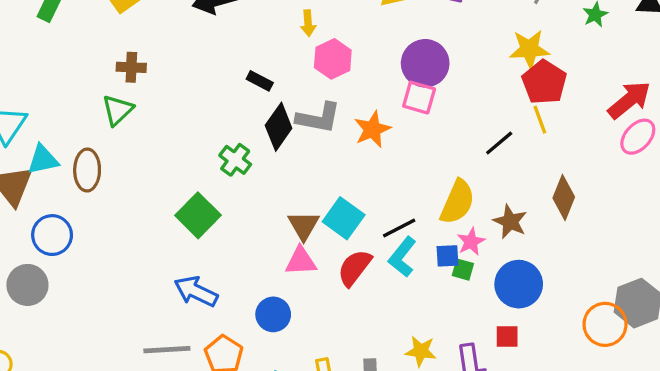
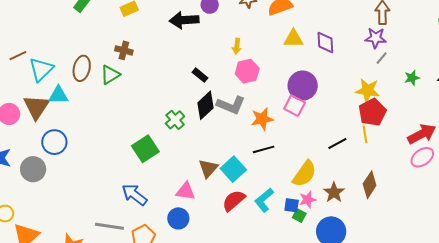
brown ellipse: (87, 170) -> (82, 68), moved
black line: (399, 228) -> (264, 149), moved
pink triangle: (301, 261) -> (185, 191), moved

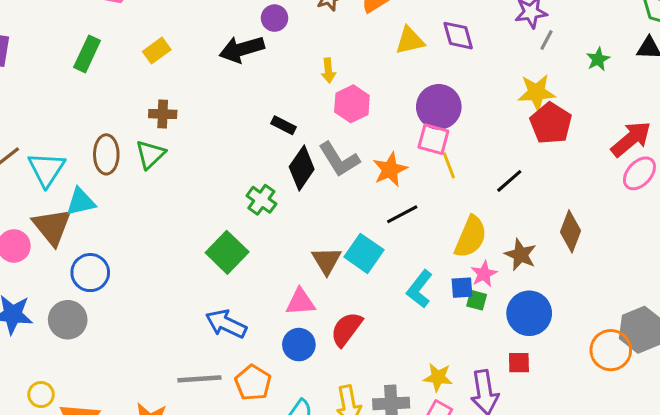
gray L-shape: (231, 105) -> (339, 159), turned 48
yellow line: (365, 134) -> (449, 165), moved
red semicircle: (234, 201) -> (346, 329), moved

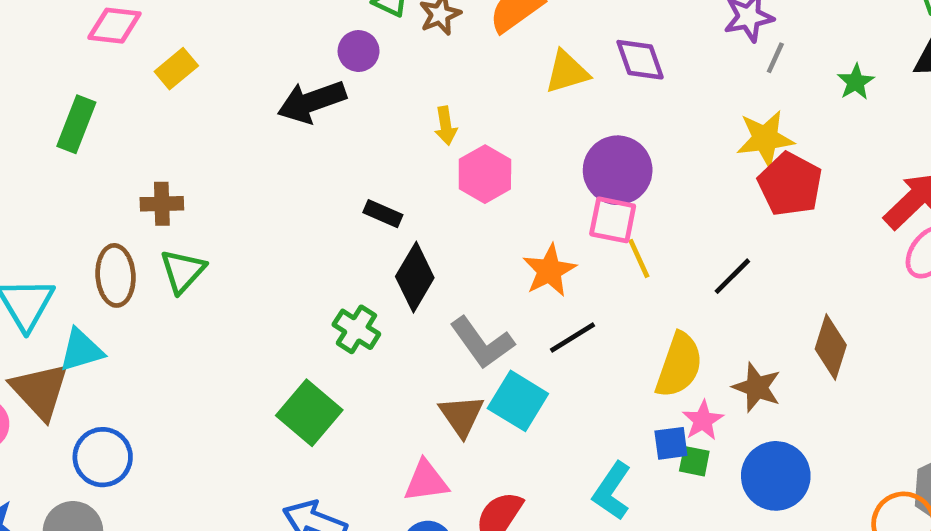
yellow rectangle: (157, 51) -> (176, 69), moved
brown cross: (163, 114) -> (162, 204), moved
gray L-shape: (339, 159) -> (482, 343), moved
cyan L-shape: (420, 289) -> (612, 491), moved

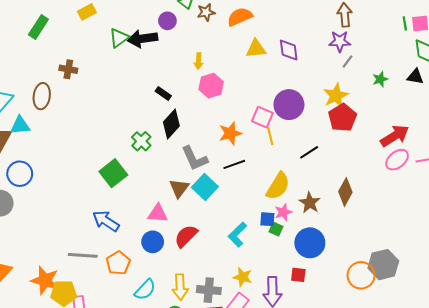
yellow star: (765, 139) -> (336, 96), turned -30
purple circle: (618, 170) -> (289, 105), moved
green triangle: (183, 271) -> (119, 38), moved

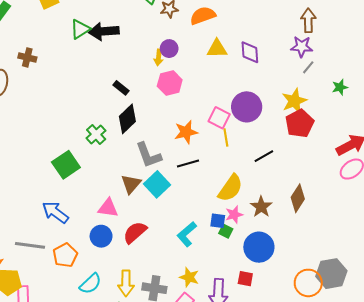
purple circle: (167, 21) -> (169, 49), moved

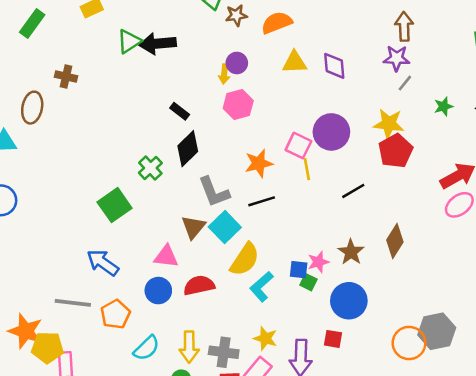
yellow star: (294, 101) -> (389, 124), turned 30
yellow semicircle: (230, 188) -> (245, 259), moved
red semicircle: (135, 232) -> (199, 285), turned 30

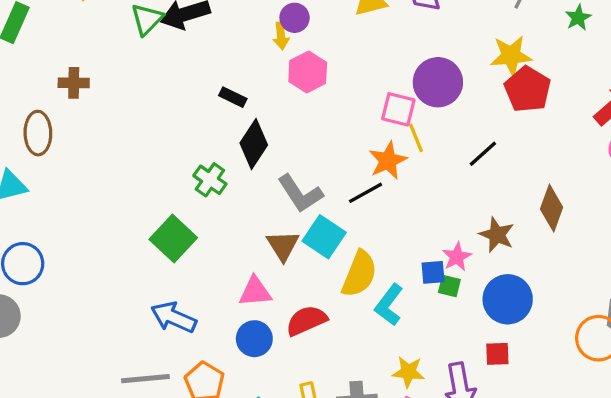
orange star: (259, 163) -> (388, 161), moved

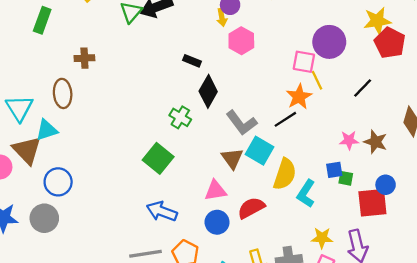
pink star: (457, 257) -> (349, 140), moved, turned 30
blue circle: (508, 299) -> (386, 185), size x0.6
red square: (497, 354) -> (372, 203), moved, size x1.8

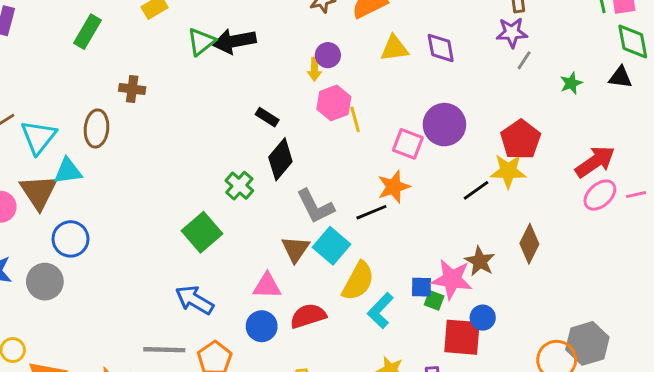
yellow star: (377, 21) -> (508, 171), moved
yellow line: (317, 80) -> (355, 119), moved
pink star: (349, 140) -> (452, 279), moved, size x1.6

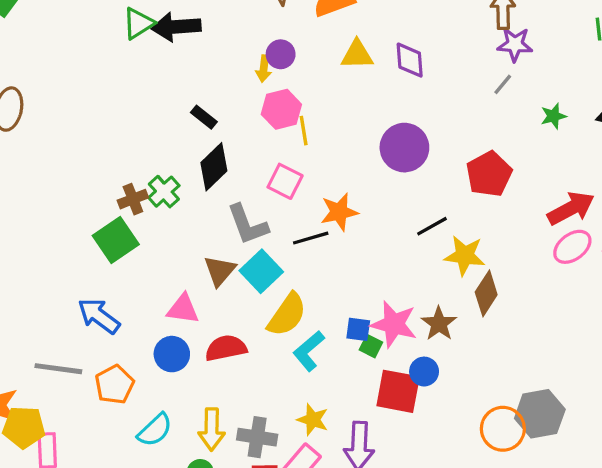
purple star: (512, 33) -> (515, 44), moved
brown cross: (132, 89) -> (133, 199), moved, turned -35
pink square: (408, 144) -> (285, 181), moved
yellow star: (508, 171) -> (465, 256), moved
brown star: (480, 261) -> (439, 324), moved

